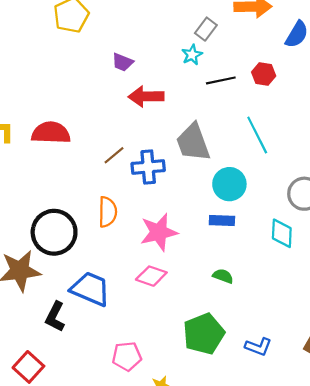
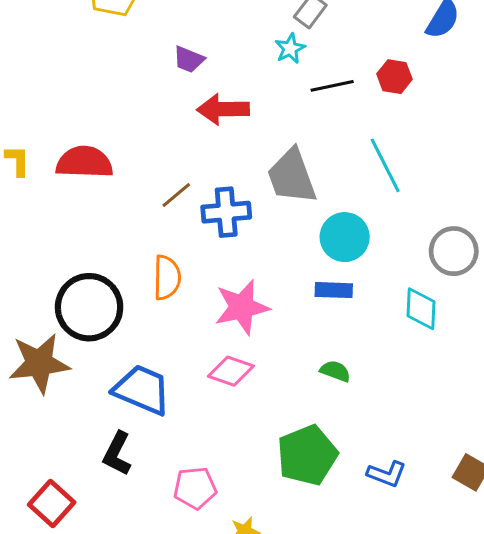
black L-shape: (55, 317) -> (117, 454), moved

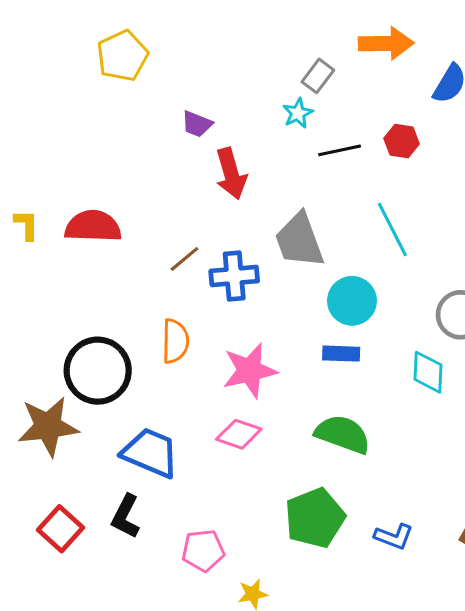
red arrow: (223, 109) -> (231, 174), turned -105
green semicircle: (335, 371) -> (343, 434), size x1.8
red square: (52, 504) -> (60, 529), moved

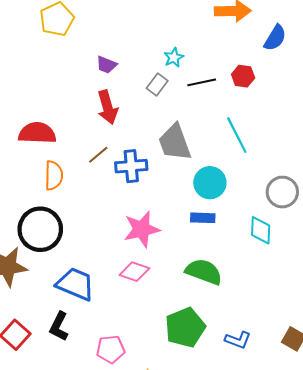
gray rectangle: (318, 76) -> (157, 84), moved
red arrow: (231, 174) -> (108, 107), moved
orange semicircle: (175, 341) -> (54, 175), moved

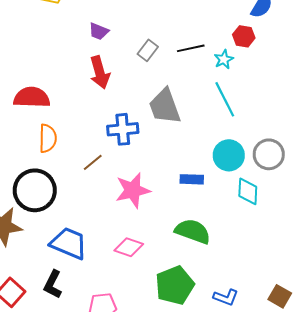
cyan star: (174, 58) -> (224, 59), moved
red hexagon: (243, 76) -> (244, 36), moved
brown line: (98, 155) -> (93, 162), moved
cyan circle: (210, 183) -> (229, 155), moved
pink diamond: (134, 272) -> (129, 247), moved

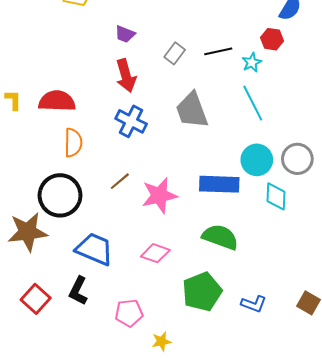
blue cross: (123, 129) -> (131, 121), moved, turned 32
brown line: (93, 162) -> (120, 181), moved
blue rectangle: (192, 179) -> (219, 184), size x1.6

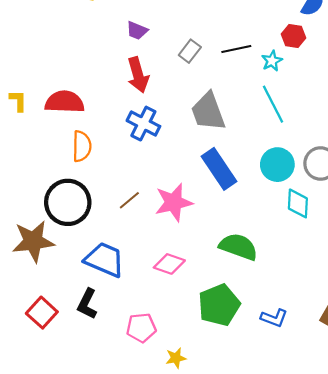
brown line: (120, 181) -> (129, 200), moved
blue rectangle: (219, 184) -> (219, 169), moved, turned 54

